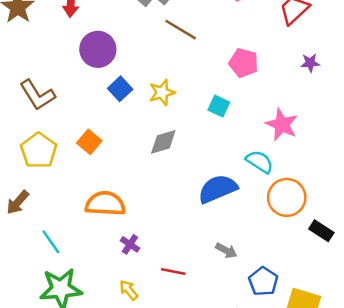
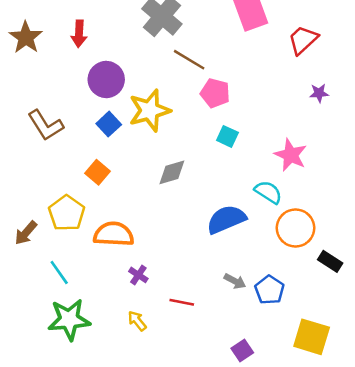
pink pentagon: (244, 63) -> (215, 93), moved
blue square: (120, 89) -> (109, 124), moved
yellow star: (162, 93) -> (150, 110), moved, size x1.6
yellow pentagon: (39, 151) -> (67, 213), moved
blue pentagon: (263, 281) -> (270, 290), moved

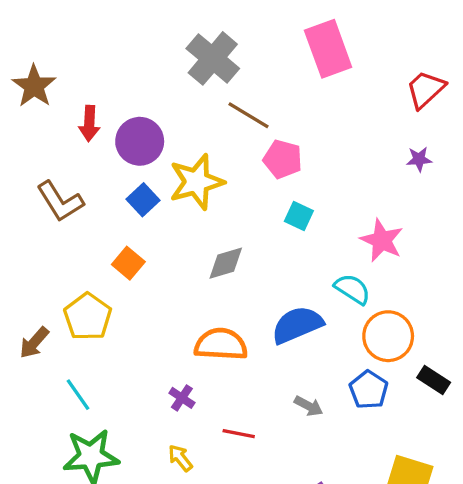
red arrow: (79, 34) -> (89, 123), moved
red trapezoid: (303, 40) -> (426, 89), moved
orange semicircle: (114, 234) -> (221, 344), moved
blue pentagon: (270, 290) -> (369, 390), moved

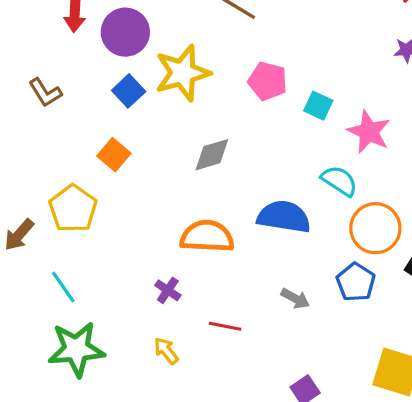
pink pentagon: (283, 159) -> (268, 81), moved
brown L-shape: (60, 201) -> (45, 93), size x0.7
cyan square: (299, 216) -> (318, 106), moved
blue semicircle: (297, 325) -> (284, 217), turned 32

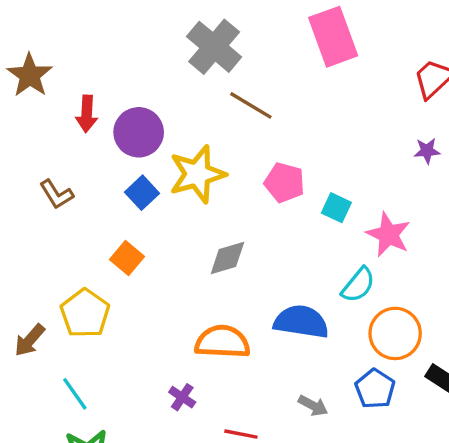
cyan semicircle: (339, 181) -> (358, 285), turned 96

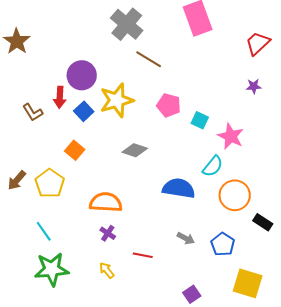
red arrow: (87, 114) -> (60, 97), moved
gray diamond: (227, 258) -> (135, 150), turned 35
brown arrow: (30, 340) -> (17, 180), moved
orange semicircle: (222, 342) -> (106, 202), moved
blue pentagon: (375, 389) -> (223, 244), moved

